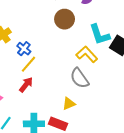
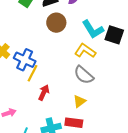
blue cross: (24, 49) -> (25, 60), size x1.5
red arrow: (26, 85) -> (44, 93), moved

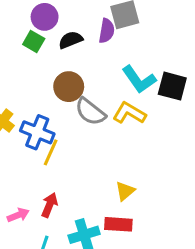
brown circle: (56, 23) -> (69, 87), moved
gray semicircle: (84, 75) -> (90, 112), moved
red arrow: (44, 93) -> (49, 205), moved

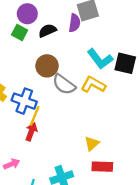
red arrow: (49, 205) -> (31, 132), moved
red rectangle: (118, 224) -> (102, 167), moved

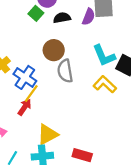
gray semicircle: (64, 84) -> (65, 71), turned 30
yellow L-shape: (93, 85) -> (105, 84), moved
yellow triangle: (92, 144) -> (48, 135), moved, size x1.5

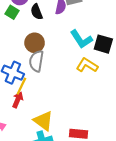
black semicircle: (62, 18) -> (37, 12), turned -91
gray semicircle: (65, 71) -> (36, 61), moved, turned 30
yellow triangle: (48, 135) -> (43, 121), turned -45

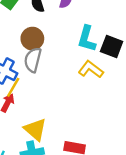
cyan L-shape: (81, 39) -> (87, 39), turned 45

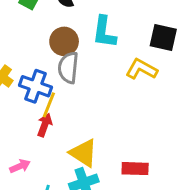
cyan L-shape: (87, 39) -> (104, 32), moved

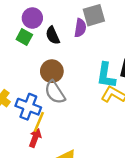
cyan L-shape: (104, 32) -> (106, 75), moved
gray semicircle: (68, 68) -> (55, 92), turned -40

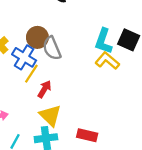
brown circle: (52, 71) -> (37, 37), moved
red arrow: (35, 138) -> (44, 89), moved

